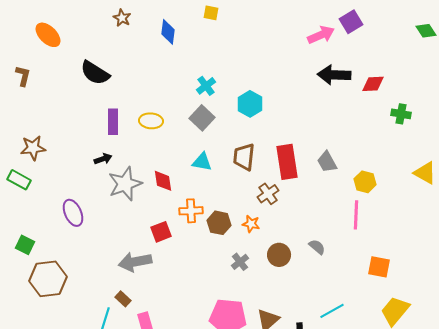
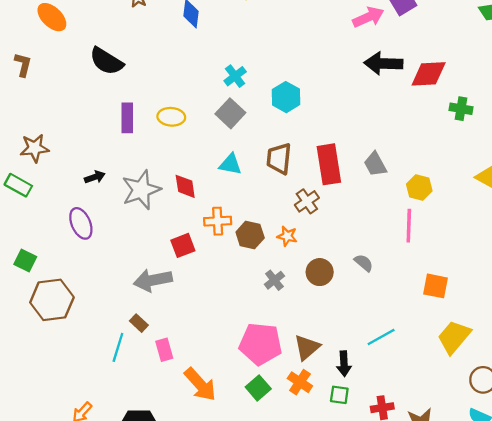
red diamond: (373, 84) -> (429, 74), size x1.4
black arrow: (103, 159) -> (95, 177), moved

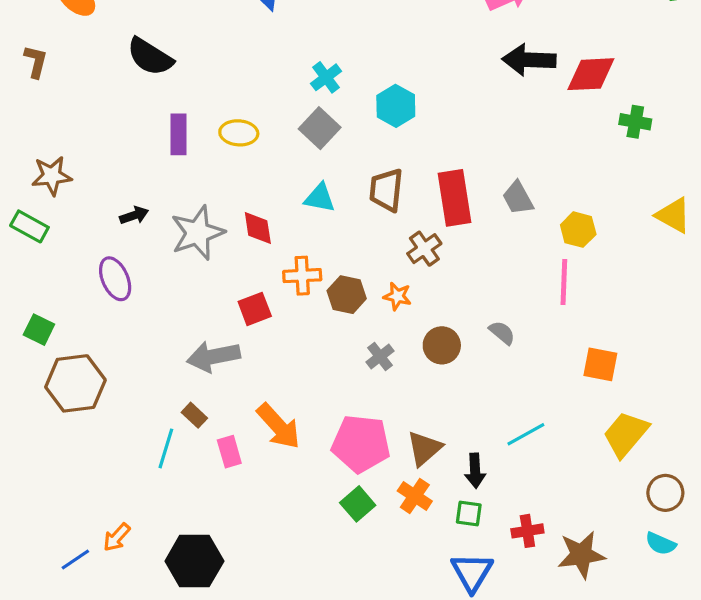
orange arrow: (200, 384) -> (278, 426), moved

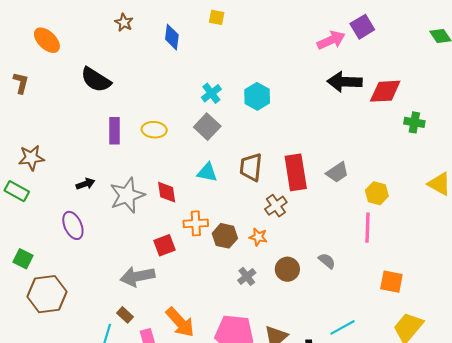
cyan hexagon: (396, 106) -> (257, 96), moved
gray trapezoid: (518, 198) -> (337, 172), turned -95

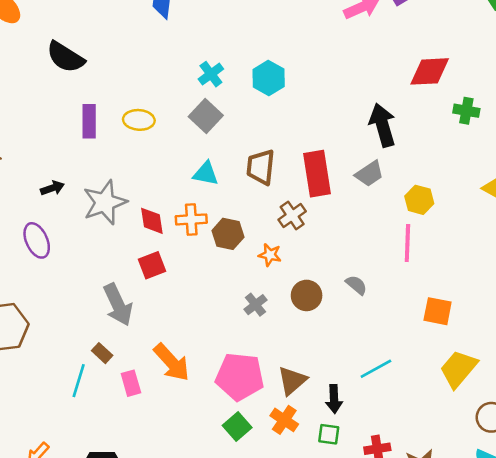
black arrow: (345, 82) -> (383, 125), moved, turned 72
red diamond: (167, 192) -> (152, 221), moved
orange cross: (196, 223) -> (191, 219), moved
brown hexagon: (225, 236) -> (228, 234), moved
gray arrow: (137, 276) -> (118, 305), turned -104

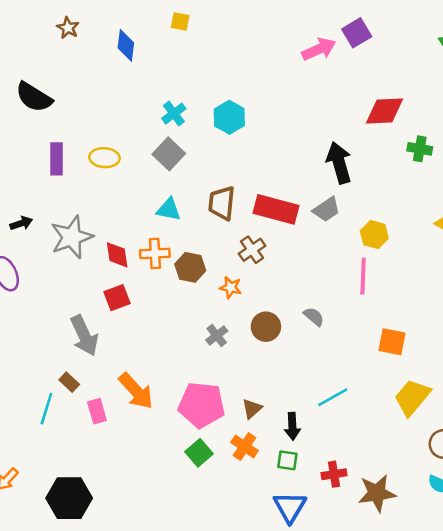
red rectangle: (317, 174) -> (276, 209), turned -66
brown triangle: (292, 381) -> (252, 409), size x0.7

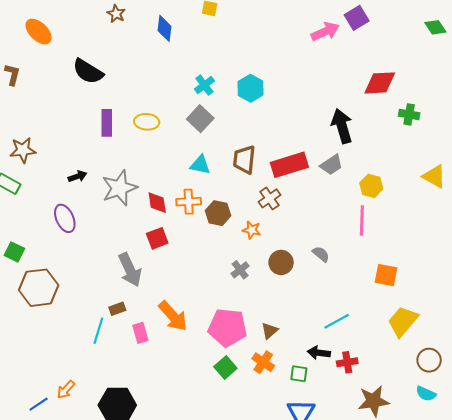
red rectangle: (276, 209) -> (289, 165), turned -32
brown rectangle: (69, 382) -> (117, 309), turned -63
black arrow: (292, 426) -> (319, 353), moved, turned 100
red cross: (334, 474) -> (347, 362), moved

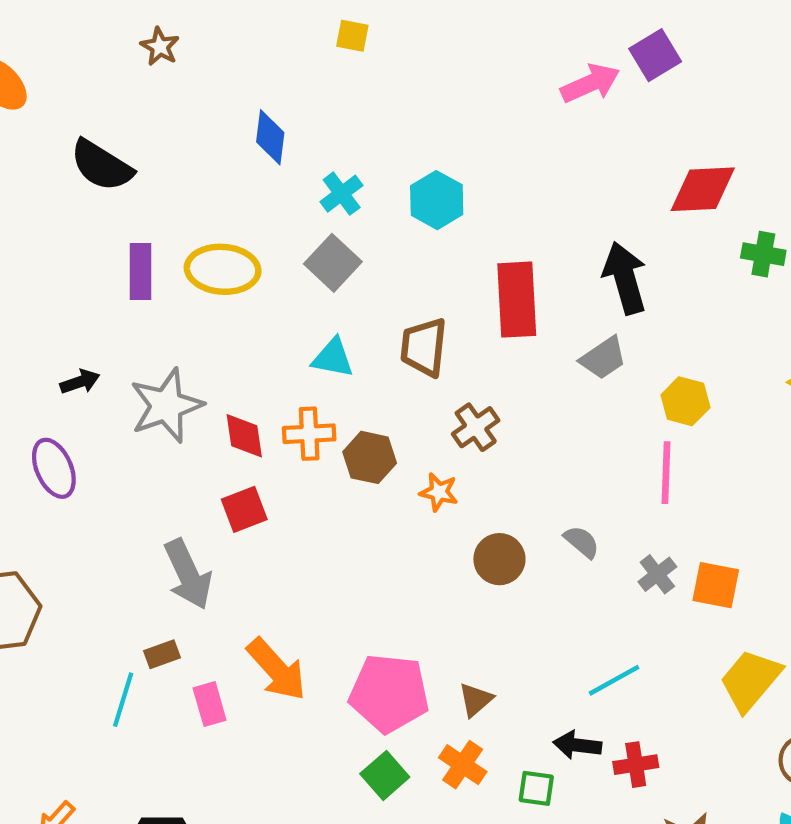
blue diamond: (165, 28) -> (270, 137), moved
yellow ellipse: (147, 122) -> (223, 269), size x1.4
red rectangle: (289, 165) -> (517, 300), moved, turned -76
gray cross: (240, 270) -> (657, 574), moved

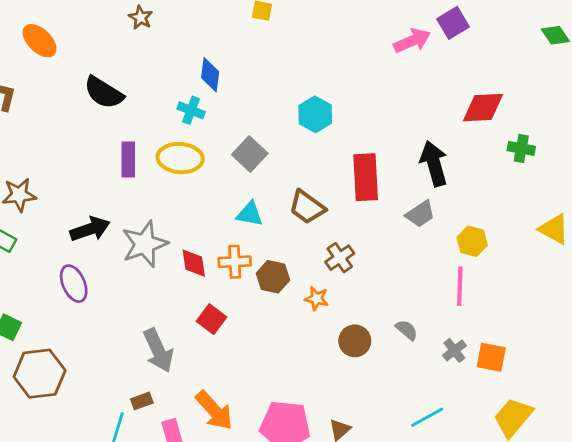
cyan cross: (342, 194) -> (191, 110), moved, turned -32
brown trapezoid: (424, 347) -> (307, 207), turned -60
black arrow: (80, 382) -> (90, 229), size x1.6
red square: (244, 509) -> (211, 319), moved, turned -32

